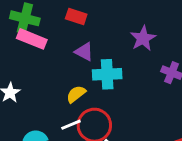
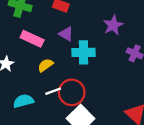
pink rectangle: (32, 39) -> (32, 39), moved
yellow semicircle: (76, 94) -> (45, 65), moved

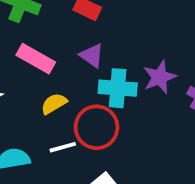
purple star: (113, 25) -> (160, 77), moved
red circle: (72, 92) -> (96, 127), moved

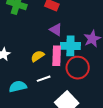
pink rectangle: (36, 59) -> (57, 56), moved, turned 66
red circle: (96, 127) -> (78, 68), moved

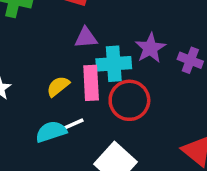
purple triangle: (56, 30) -> (86, 38), turned -32
cyan semicircle: (18, 87) -> (51, 132), moved

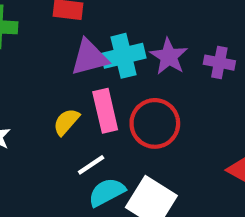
purple triangle: (86, 38) -> (89, 57), size x1.4
cyan cross: (114, 64) -> (124, 56), moved
cyan semicircle: (51, 132) -> (107, 192), moved

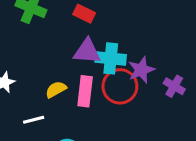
red circle: (155, 123) -> (120, 86), moved
white line: (91, 165) -> (34, 120), moved

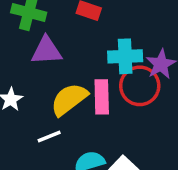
purple triangle: (87, 51) -> (46, 51), moved
yellow semicircle: (56, 89) -> (69, 99), size x1.6

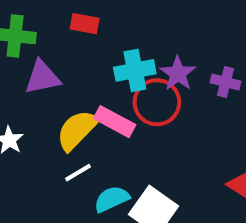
pink rectangle: (102, 97) -> (115, 122), turned -52
white line: (49, 136) -> (78, 173), moved

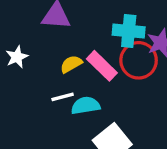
yellow semicircle: (77, 130) -> (71, 64), size x0.6
cyan semicircle: (112, 199) -> (86, 106), moved

